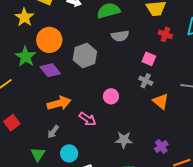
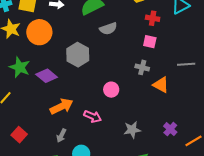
orange circle: (49, 40) -> (39, 32), moved
pink square: (149, 59) -> (150, 42), moved

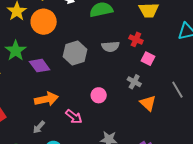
red cross: (153, 18) -> (136, 39), moved
gray semicircle: (108, 29) -> (110, 47), moved
gray line: (186, 64) -> (177, 90), turned 48

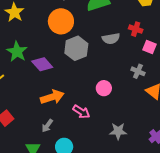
orange circle: (44, 22) -> (61, 21), moved

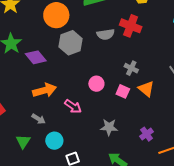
red cross: (136, 29) -> (131, 26), size x1.5
pink square: (150, 47) -> (123, 91), moved
gray arrow: (47, 126) -> (39, 119), turned -96

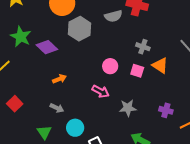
orange arrow: (44, 90) -> (59, 79), size x0.6
pink arrow: (73, 106) -> (101, 91), moved
purple cross: (147, 134) -> (166, 110), turned -32

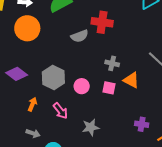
gray hexagon: (80, 29) -> (53, 77), moved
orange arrow: (59, 79) -> (32, 104), turned -40
pink arrow: (101, 91) -> (60, 111), moved, turned 30
gray star: (128, 108) -> (91, 127), moved

